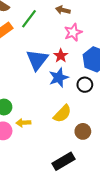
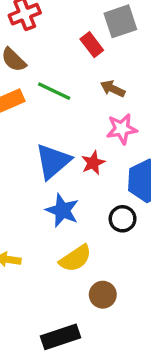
green line: (29, 19) -> (54, 91), turned 66
blue star: (59, 78) -> (62, 210), moved, turned 30

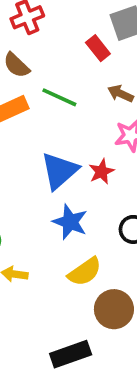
brown circle: (103, 295) -> (114, 309), size x1.4

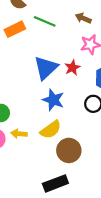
yellow semicircle: (85, 272) -> (51, 130), moved
brown circle: (114, 309) -> (69, 150), moved

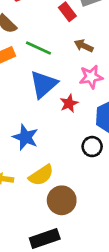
blue triangle: (46, 68) -> (43, 84), moved
blue star: (53, 100) -> (25, 137), moved

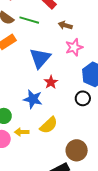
green line: (38, 48) -> (29, 20), moved
red star: (69, 103) -> (51, 82), moved
brown circle: (62, 200) -> (77, 150), moved

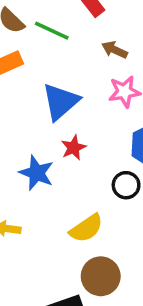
yellow semicircle: (49, 125) -> (86, 228), moved

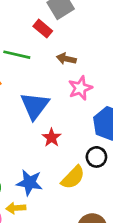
blue star: (37, 173) -> (29, 183), moved
yellow semicircle: (86, 228) -> (73, 177), moved

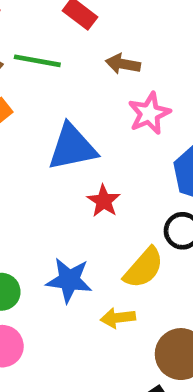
blue triangle: (35, 106) -> (72, 147), turned 44
yellow arrow: (16, 208) -> (118, 318), moved

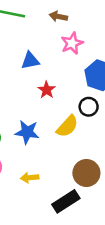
blue triangle: (72, 147) -> (30, 61), size x0.7
yellow arrow: (118, 318) -> (30, 178), moved

